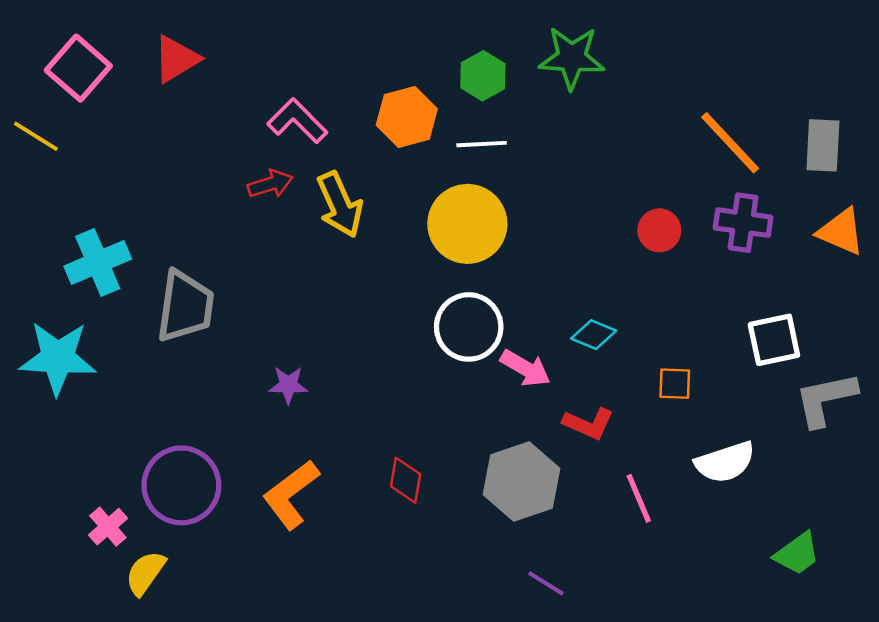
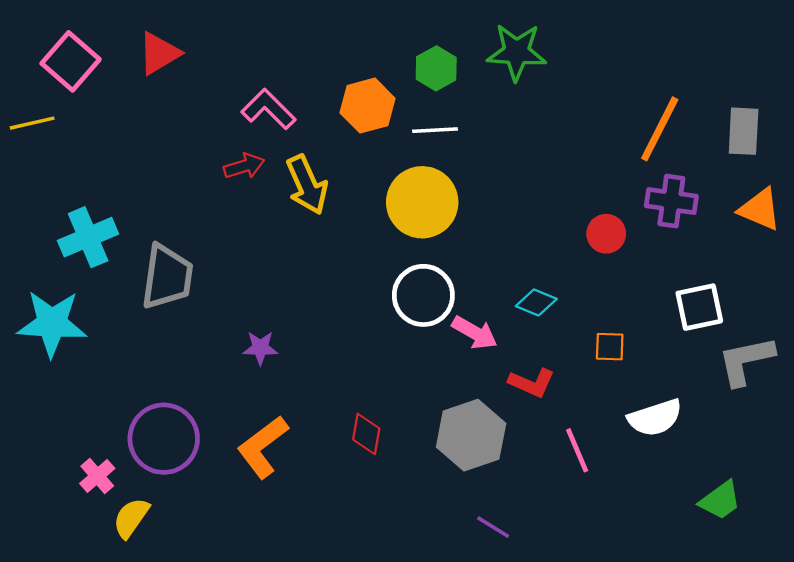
yellow line: (36, 136) -> (32, 123), turned -45
orange line: (730, 143) -> (660, 129), turned 70
red circle: (659, 230) -> (606, 234), moved

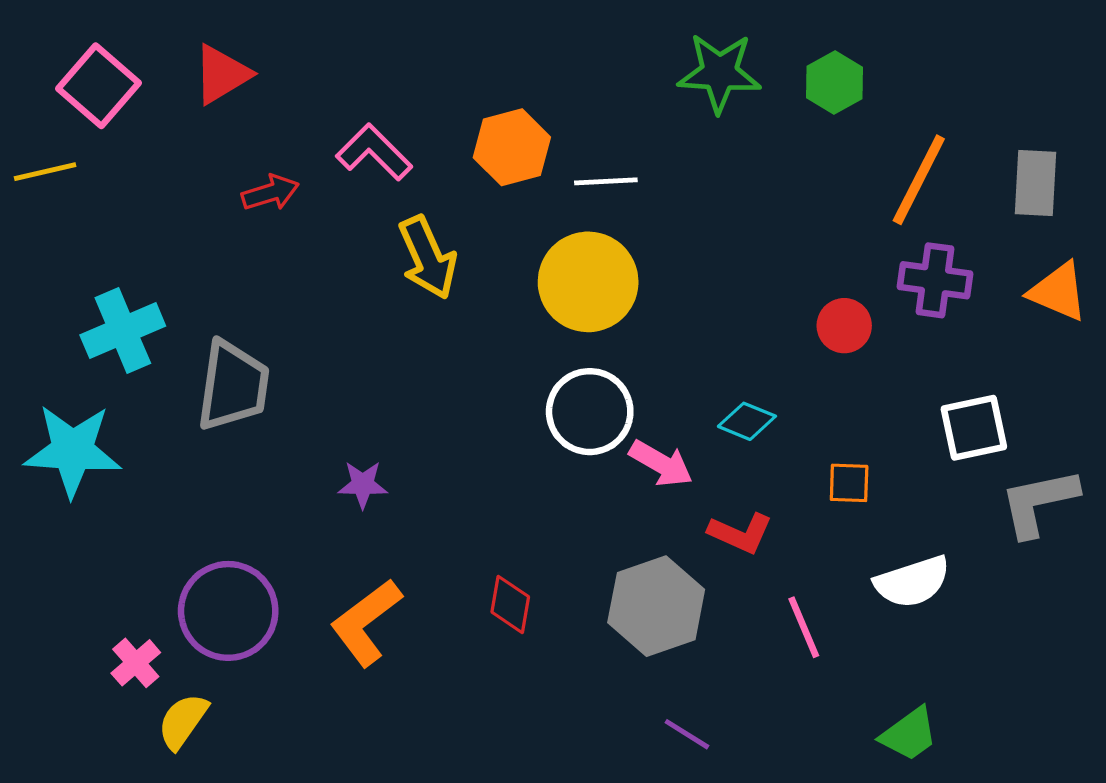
green hexagon: (436, 68) -> (834, 82), moved
red arrow: (244, 166) -> (270, 193), moved
green trapezoid: (720, 500) -> (909, 734), moved

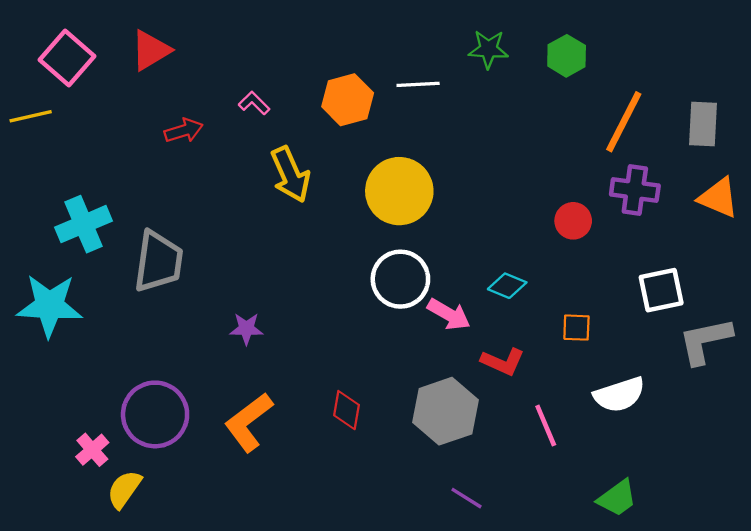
green star: (719, 73) -> (488, 49), size x0.7
pink L-shape: (374, 152) -> (254, 103), size x0.6
white line: (606, 181) -> (418, 84), moved

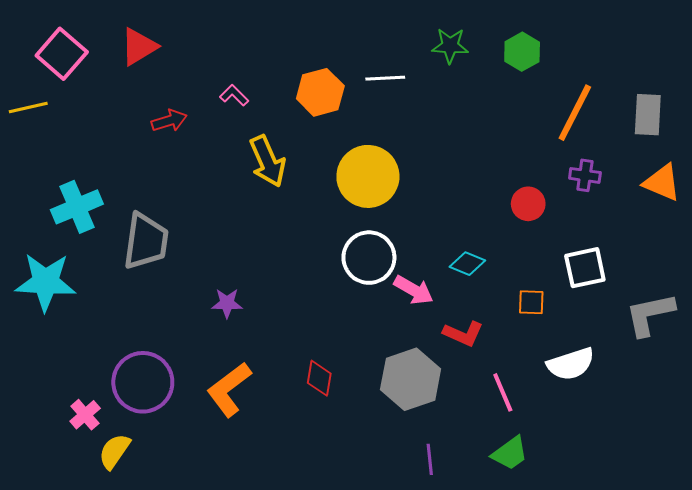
purple cross: (635, 190) -> (585, 175), size x0.7
white square: (661, 290) -> (585, 268), moved
purple line: (466, 498) -> (430, 459), turned 52
green trapezoid: (617, 498) -> (510, 453), moved

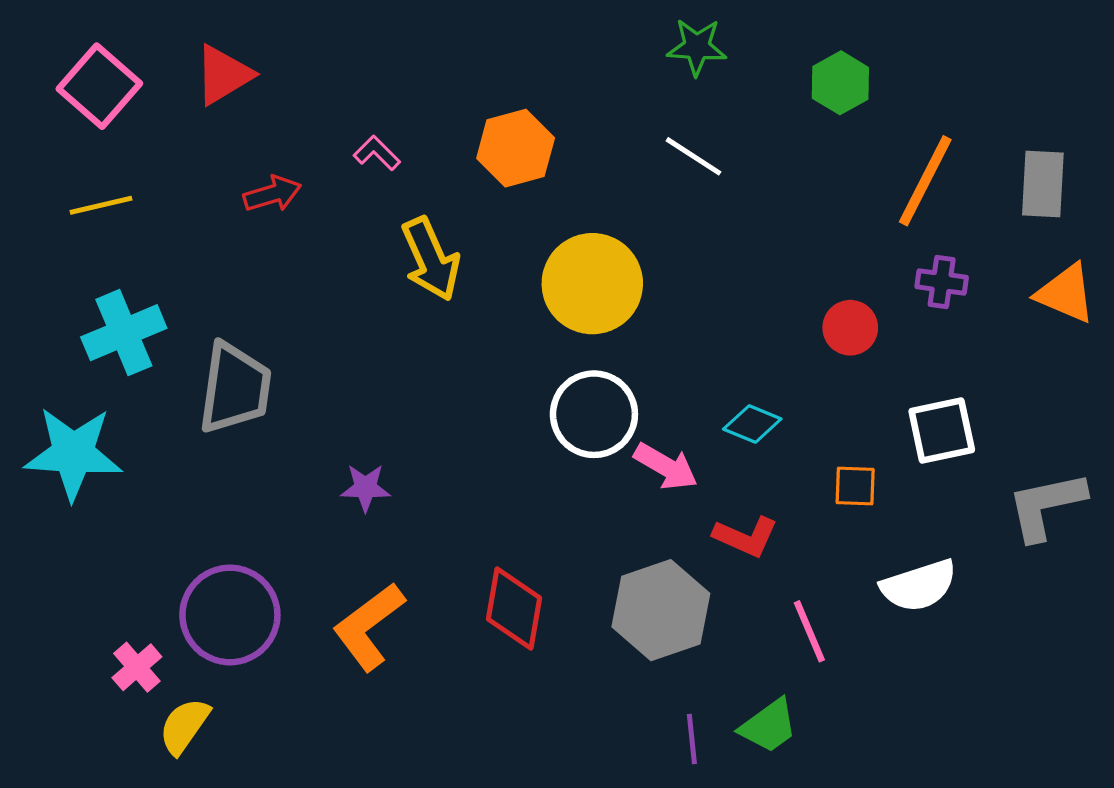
green star: (450, 46) -> (697, 47), moved
white line: (385, 78) -> (694, 156), moved, turned 36
yellow line: (28, 107) -> (101, 205), moved
red diamond: (319, 378) -> (514, 608), size x1.4
green trapezoid: (510, 453) -> (769, 726), moved

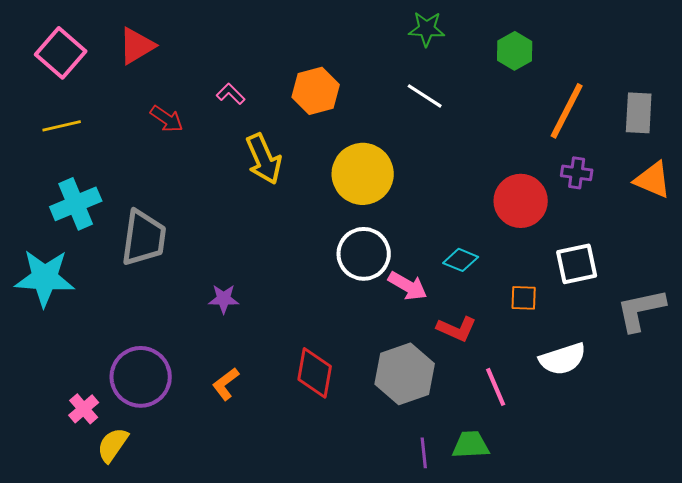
red arrow: (272, 194) -> (167, 119), turned 52
red circle: (850, 328) -> (521, 201), size x1.6
orange L-shape: (369, 626) -> (226, 384), size x0.6
green trapezoid: (769, 726) -> (471, 445), turned -147

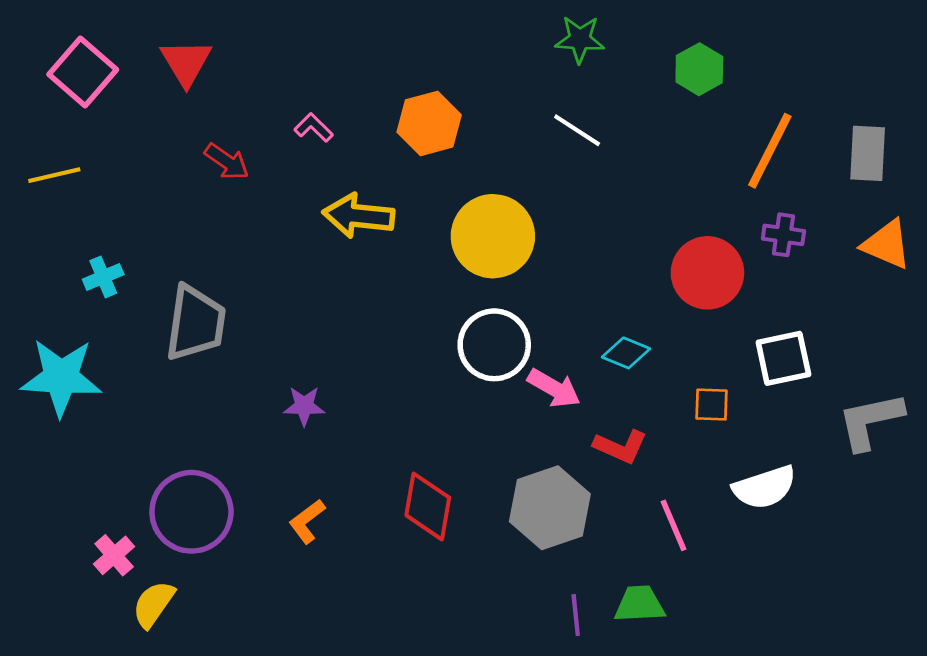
red triangle: (137, 46) -> (186, 62), turned -30
yellow line: (62, 126) -> (54, 175), moved
yellow arrow: (264, 159) -> (358, 216), turned 120
cyan cross: (76, 204) -> (103, 277), size x0.6

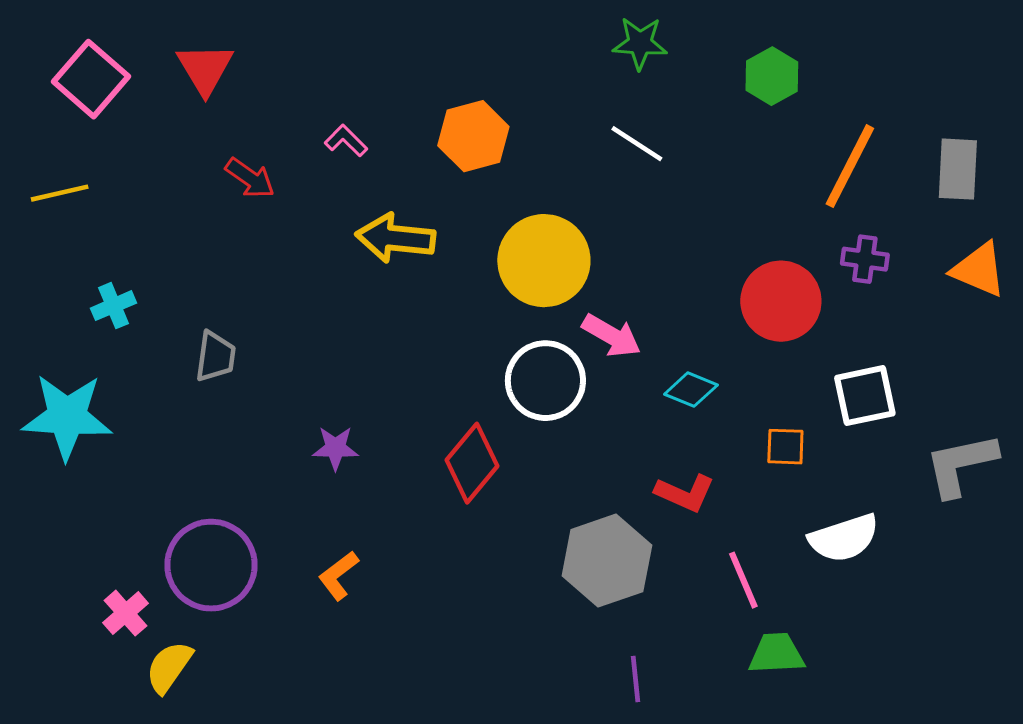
gray trapezoid: (196, 323) -> (215, 357), size x0.6
pink arrow: (554, 388) -> (611, 336), moved
red diamond: (428, 506) -> (472, 463), moved, turned 30
green trapezoid: (640, 604) -> (776, 654), moved

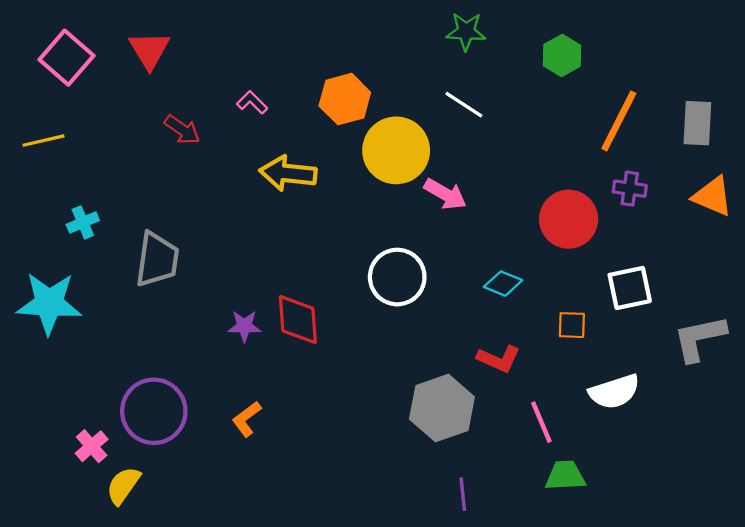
yellow circle: (544, 261) -> (396, 150), moved
pink arrow: (611, 336) -> (445, 194), moved
gray trapezoid: (215, 357) -> (157, 260), size x1.5
red diamond: (472, 463) -> (298, 320), moved, turned -44

